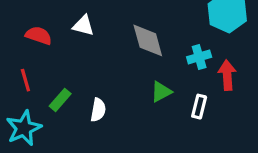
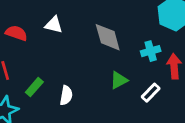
white rectangle: (199, 107) -> (151, 93), turned 30

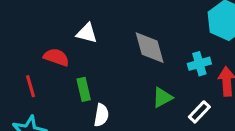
red semicircle: (16, 33) -> (56, 57), moved
green rectangle: (34, 87) -> (84, 89), moved, turned -54

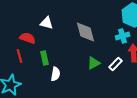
cyan cross: (199, 64) -> (123, 36), moved
red line: (31, 86) -> (20, 56), moved
white rectangle: (199, 112) -> (116, 64), moved

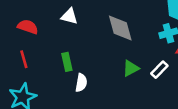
red semicircle: (28, 38) -> (28, 27), moved
red line: (20, 56) -> (24, 59), moved

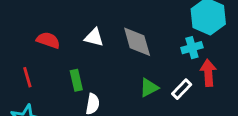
white triangle: (69, 16) -> (94, 37), moved
red semicircle: (28, 27) -> (48, 40), moved

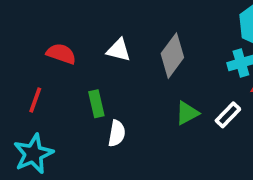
gray diamond: (137, 42) -> (172, 56), turned 52
red line: (27, 77) -> (35, 100), turned 36

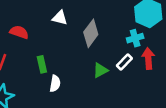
white triangle: (119, 50) -> (60, 18), moved
white rectangle: (228, 115) -> (124, 62), moved

